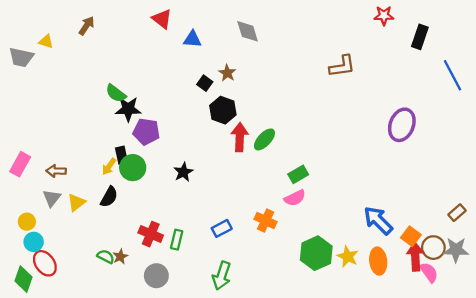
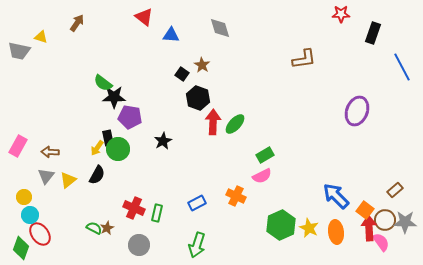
black star: (183, 172) -> (163, 141), moved
brown rectangle: (457, 213) -> (395, 190), moved

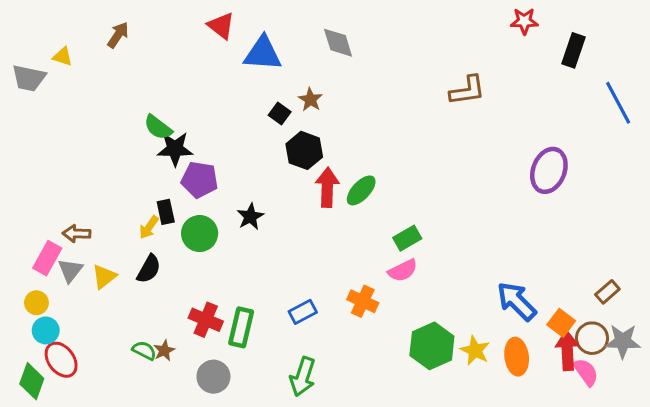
blue triangle: (171, 35) -> (263, 53), size x1.5
pink rectangle: (18, 146) -> (47, 258), moved
green circle: (118, 149) -> (200, 234), moved
green rectangle: (157, 213) -> (241, 327), size x1.4

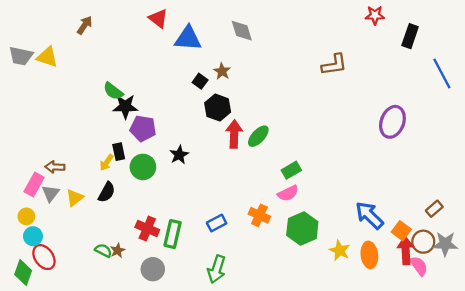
yellow triangle: (63, 57) -> (47, 57), moved, size x1.5
green hexagon: (432, 346) -> (302, 229), moved

